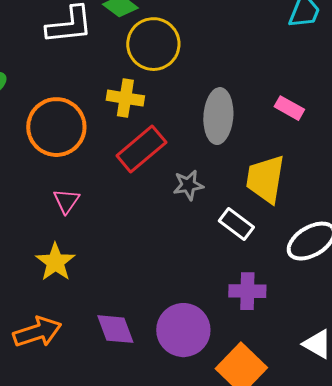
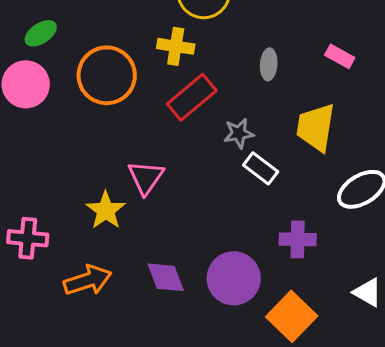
gray ellipse: (218, 116) -> (269, 64), size x0.6
pink triangle: (66, 201) -> (146, 177), moved, size x1.4
white rectangle: (236, 224) -> (261, 168), moved

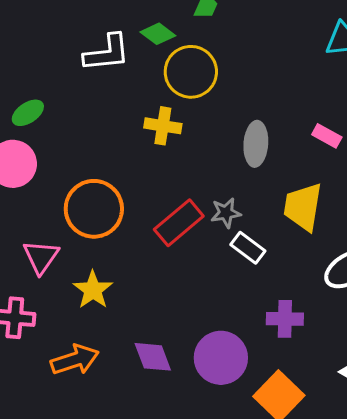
gray ellipse: (269, 64) -> (256, 144), size x1.4
orange circle: (107, 75) -> (94, 209), moved
red rectangle: (192, 97) -> (179, 223), moved
pink triangle: (146, 177) -> (41, 257), moved

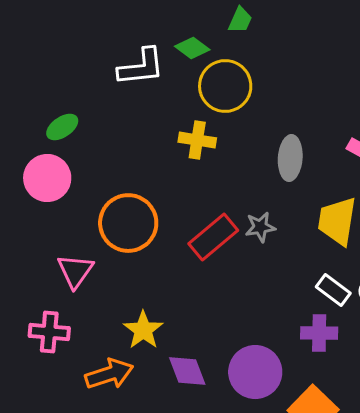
white rectangle: (248, 248) -> (333, 290), moved
yellow star: (93, 290) -> (143, 330), moved

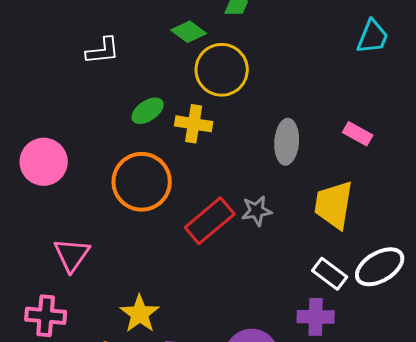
white L-shape: (141, 67) -> (103, 51), moved, size x0.7
green ellipse: (62, 127) -> (148, 111), moved
orange circle: (128, 223) -> (142, 182), moved

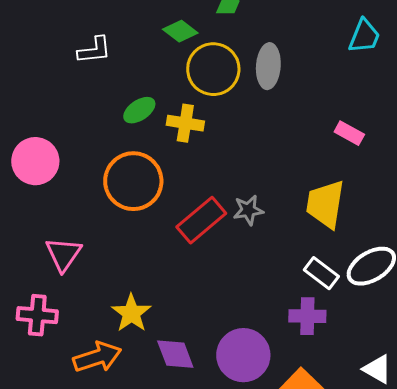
gray ellipse: (287, 142) -> (268, 66), moved

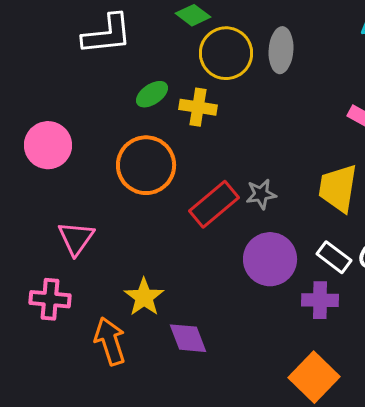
white L-shape: (94, 50) -> (107, 34), size x1.5
purple circle: (243, 355) -> (270, 259), moved
orange arrow: (97, 357) -> (110, 341), turned -90

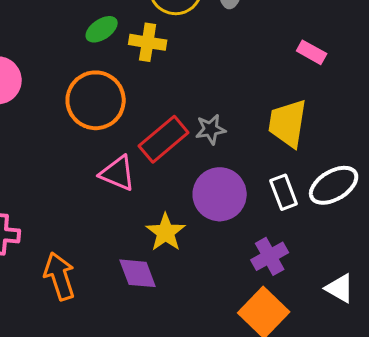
pink triangle: (76, 238) -> (118, 173), moved, turned -42
white rectangle: (334, 257) -> (284, 192), turned 32
yellow star: (144, 297) -> (166, 232), moved
purple cross: (320, 300) -> (270, 256), moved, turned -30

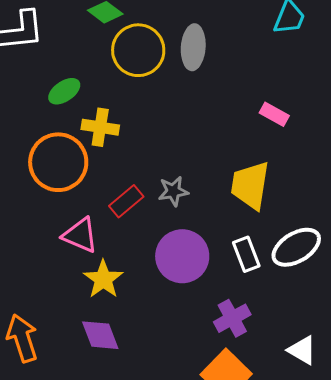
yellow cross: (148, 42) -> (100, 127), moved
red rectangle: (164, 139) -> (126, 201), size x0.7
yellow star: (166, 232) -> (103, 279), moved

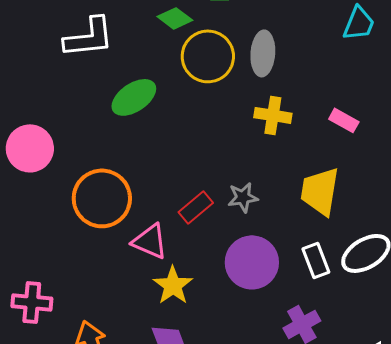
green ellipse: (64, 91) -> (134, 97), size x1.4
yellow cross: (100, 127) -> (273, 115), moved
orange circle: (58, 162) -> (102, 198), moved

